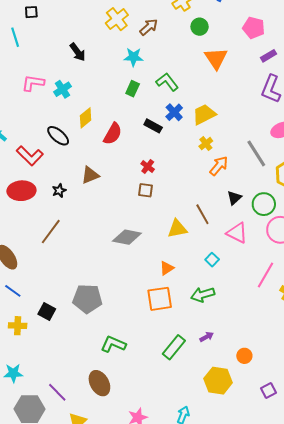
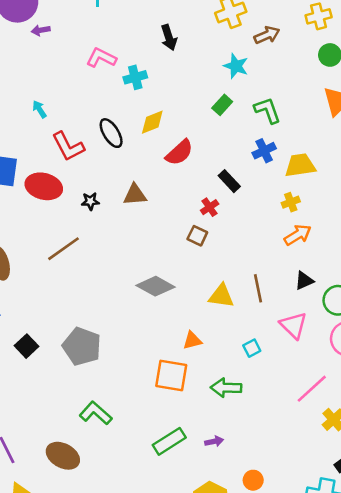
black rectangle: (153, 126) -> (229, 181), moved
brown ellipse: (99, 383) -> (63, 456), turned -50

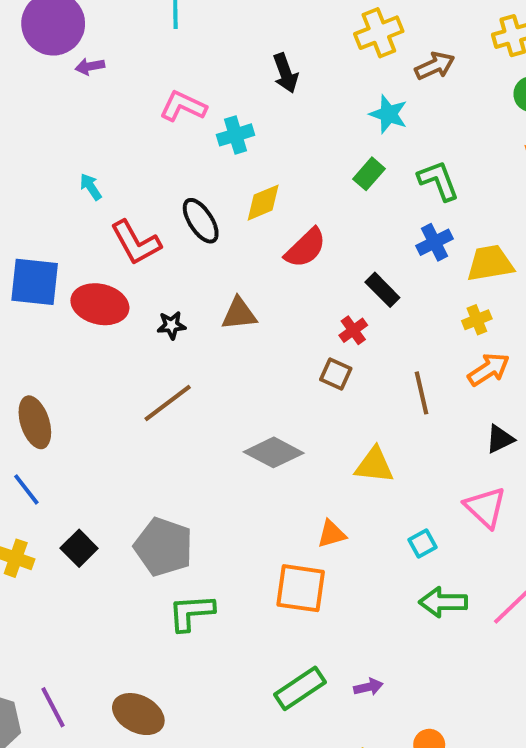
brown line: (63, 249) -> (168, 403), moved
brown line: (258, 288) -> (421, 393), moved
green arrow: (226, 388) -> (443, 602), moved
green L-shape: (96, 413) -> (191, 612), moved, turned -44

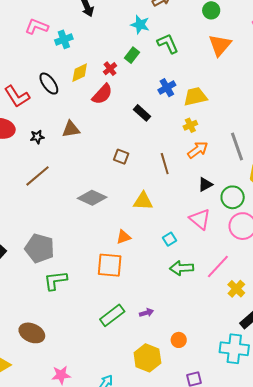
green L-shape: (438, 181) -> (168, 44), moved
red cross: (353, 330) -> (110, 69), moved

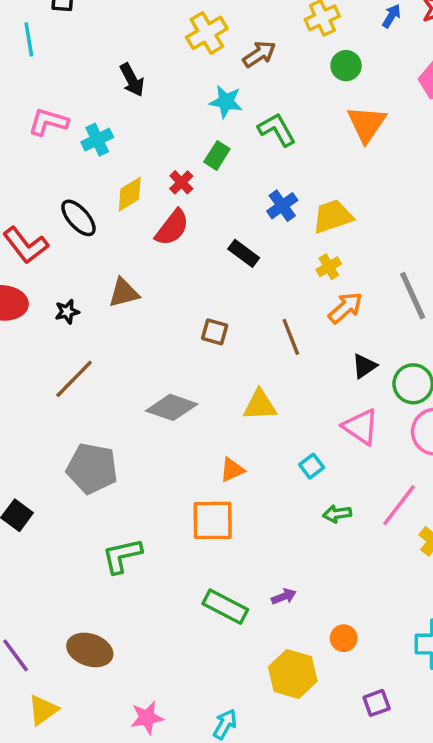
gray pentagon: (40, 248) -> (92, 468), moved
green arrow: (182, 268) -> (337, 514), size x0.7
green rectangle: (112, 315) -> (225, 607), turned 70

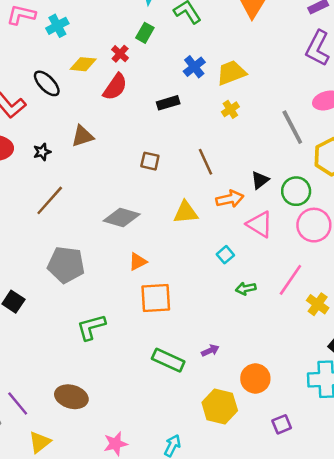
yellow diamond: (130, 194) -> (83, 64), turned 40
black rectangle: (244, 253) -> (168, 103), turned -50
orange arrow: (345, 308) -> (230, 199), moved, turned 32
orange triangle: (232, 470) -> (138, 262), moved
orange circle: (344, 638) -> (255, 378), size x1.5

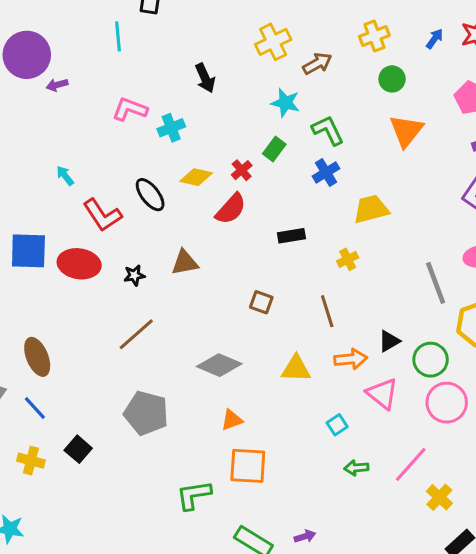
blue cross: (194, 67) -> (326, 172), moved
yellow cross: (230, 109) -> (348, 259), moved
green L-shape: (91, 327) -> (194, 495), moved

